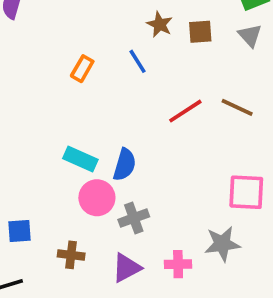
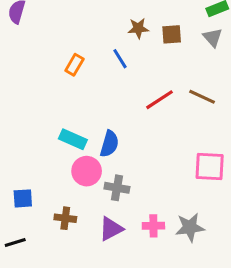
brown star: (160, 24) -> (138, 28), turned -30
gray cross: (134, 218) -> (117, 188), turned 30
gray star: (222, 244) -> (190, 227), moved

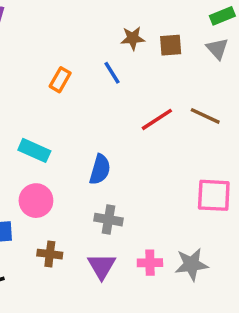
cyan rectangle: (73, 139) -> (34, 150), moved
pink circle: (87, 171) -> (36, 201), moved
purple triangle: (111, 229) -> (102, 266), turned -32

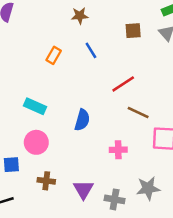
brown star: (133, 38) -> (80, 16), moved
brown line: (205, 116) -> (138, 113), moved
gray cross: (109, 220) -> (115, 199), moved
pink cross: (150, 263) -> (118, 150), moved

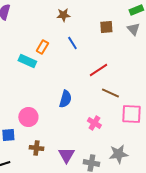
cyan rectangle: (35, 106) -> (27, 61), moved
pink cross: (118, 150) -> (94, 123), turned 32

